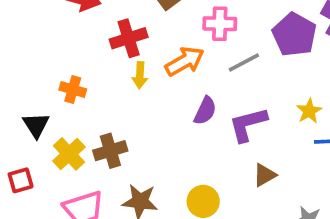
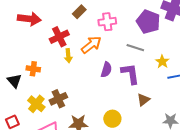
gray line: (244, 63) -> (135, 48), moved, turned 54
purple L-shape: (248, 124) -> (130, 74), turned 105
black triangle: (36, 125) -> (14, 81), moved

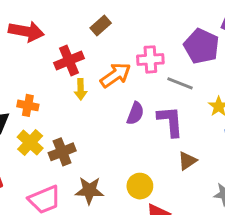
pink cross: (107, 22) -> (150, 59), moved
yellow cross: (36, 104) -> (30, 143), moved

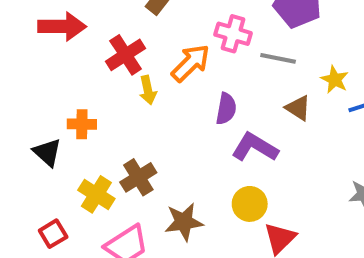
pink cross: (150, 59) -> (233, 34), turned 30
purple L-shape: (170, 121) -> (255, 147), moved, turned -44
yellow cross: (30, 143) -> (96, 194), moved
brown triangle: (187, 161) -> (298, 108), moved, turned -42

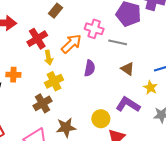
yellow star: (335, 80) -> (150, 88), moved
purple L-shape: (255, 147) -> (128, 104), moved
yellow cross: (96, 194) -> (54, 81), moved, turned 30

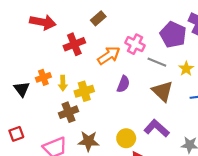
yellow arrow: (49, 58) -> (63, 83), moved
brown triangle: (128, 69) -> (163, 91), size x1.5
orange cross: (13, 75) -> (43, 77), turned -32
yellow star: (150, 88) -> (186, 69), moved

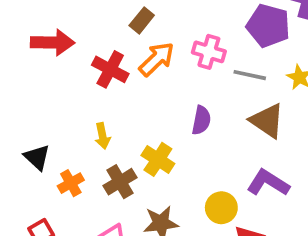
red cross: (74, 44) -> (110, 69), turned -30
orange arrow: (109, 55) -> (157, 59), moved
orange cross: (43, 77) -> (71, 183), moved
yellow cross: (84, 91) -> (158, 159), moved, turned -30

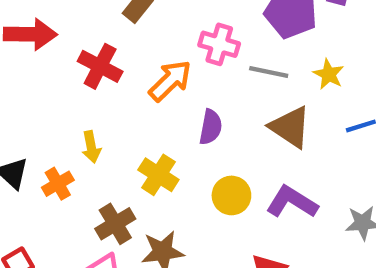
orange arrow: (157, 59) -> (170, 81), moved
brown cross: (120, 182) -> (115, 224), moved
orange cross: (71, 183) -> (58, 184), moved
yellow circle: (221, 208) -> (231, 195), moved

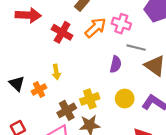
gray line: (269, 72) -> (136, 48), moved
orange arrow: (170, 81) -> (95, 28), moved
yellow cross: (158, 175) -> (90, 99), moved, turned 36

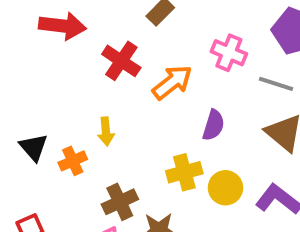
orange arrow: (95, 28) -> (172, 82), moved
gray line: (136, 48) -> (276, 84), moved
yellow cross: (90, 99) -> (184, 172), moved

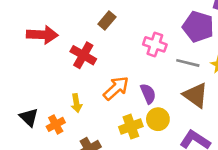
orange arrow: (172, 82) -> (116, 88), moved
purple semicircle: (213, 125) -> (148, 94), turned -36
yellow circle: (225, 188) -> (158, 119), moved

